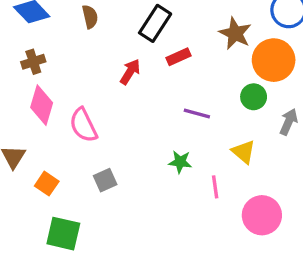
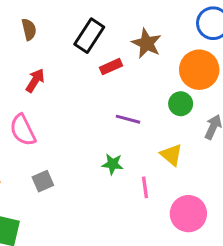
brown star: (235, 33) -> (147, 43), moved
red arrow: (130, 72) -> (35, 81), moved

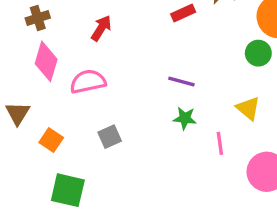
purple line: (128, 119) -> (181, 82), moved
pink semicircle: (23, 130) -> (88, 82), turned 104

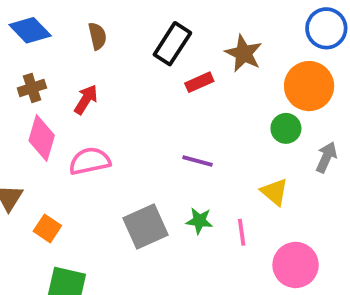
red arrow: (101, 28) -> (86, 100), moved
green star: (185, 118) -> (199, 221), moved
gray square: (110, 137) -> (145, 226), moved, size x1.6

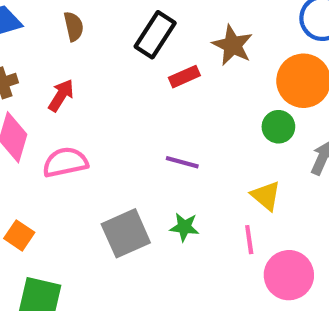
pink line: (242, 232) -> (249, 240), moved

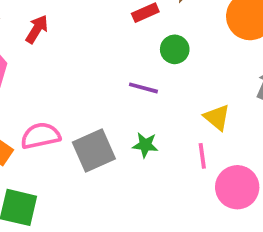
green circle: (278, 127) -> (175, 49), moved
pink semicircle: (65, 162) -> (41, 136), moved

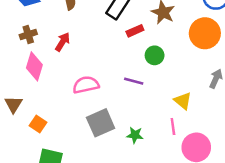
pink semicircle: (41, 136) -> (86, 85), moved
green star: (145, 145) -> (135, 135), moved

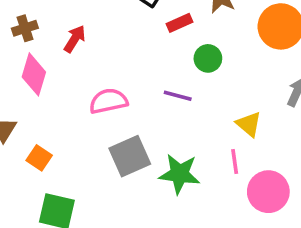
green star: (135, 135) -> (179, 174), size x1.6

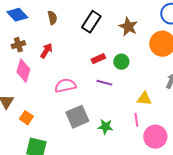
red rectangle: (179, 23) -> (98, 59), moved
yellow triangle: (249, 124) -> (144, 99), turned -35
green star: (179, 174) -> (105, 127), size x0.7

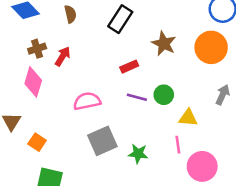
brown star: (128, 27) -> (164, 44), moved
brown cross: (18, 45) -> (37, 49), moved
green circle: (121, 62) -> (164, 95), moved

